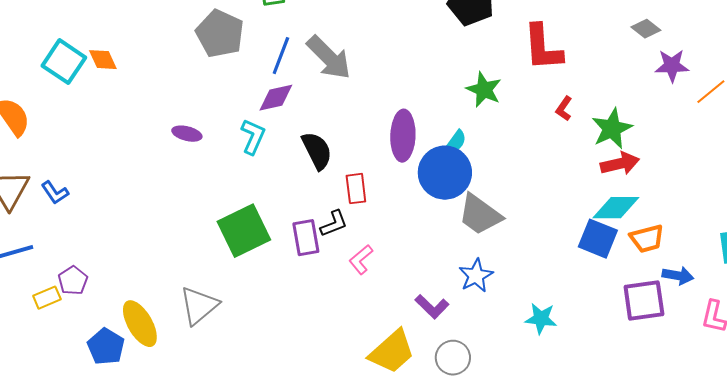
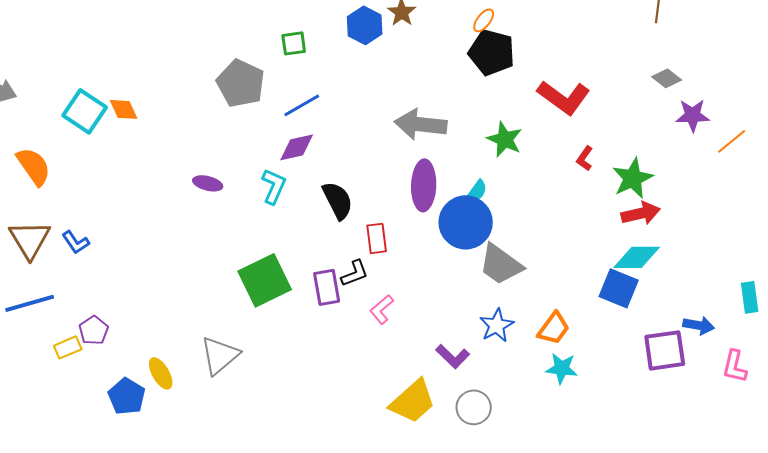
red L-shape: (543, 48) -> (564, 97), turned -50
blue line: (281, 56) -> (302, 105), turned 39
gray arrow: (329, 58) -> (421, 124), moved, turned 141
orange trapezoid: (647, 239) -> (554, 328), moved, turned -39
yellow ellipse: (140, 324) -> (161, 373), size x0.7

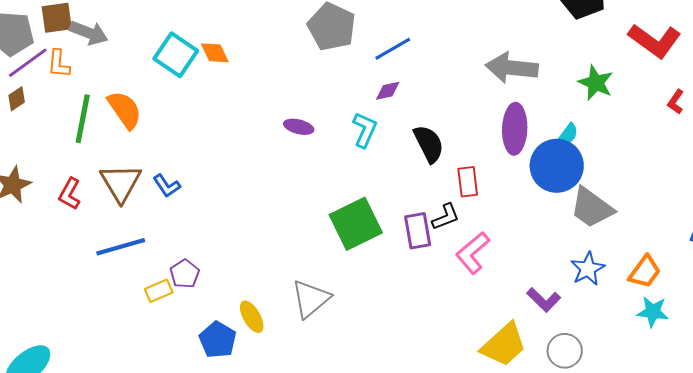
purple diamond: (297, 147) -> (388, 91), size x0.7
pink L-shape: (382, 309) -> (473, 253), size x1.4

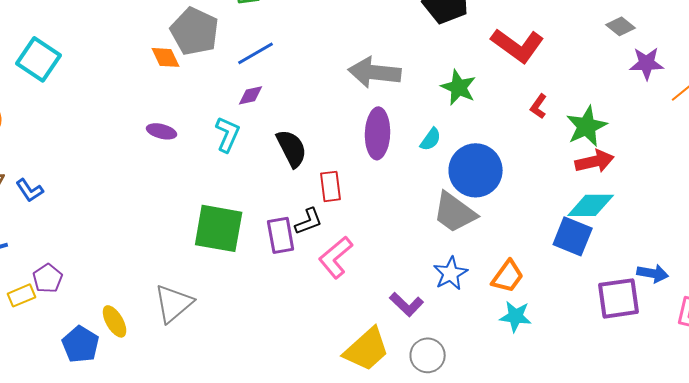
orange diamond: (215, 53) -> (166, 57), moved
blue circle: (557, 166) -> (476, 170), moved
green square: (356, 224) -> (219, 228), turned 36

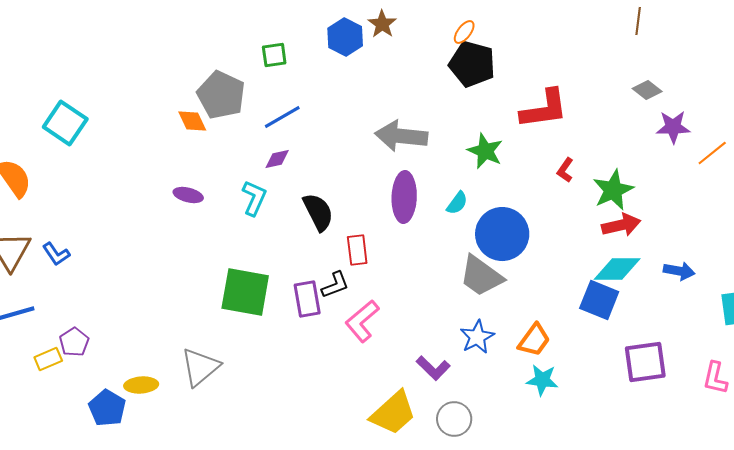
red L-shape: (518, 45) -> (544, 109), turned -44
blue arrow: (653, 273) -> (679, 271), moved
yellow ellipse: (115, 321) -> (141, 385), turned -64

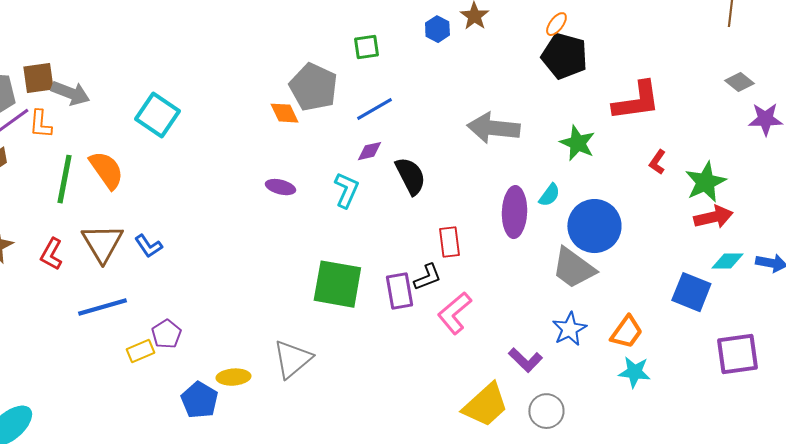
blue hexagon: (345, 37) -> (437, 29), size x0.7
purple ellipse: (404, 197) -> (514, 212), moved
black semicircle: (318, 212) -> (410, 176), moved
cyan diamond: (617, 269) -> (727, 261), moved, size x0.7

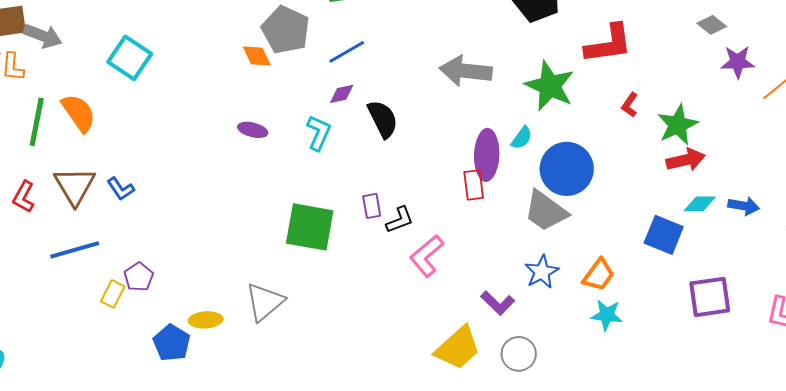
green star: (577, 143) -> (550, 86), size x1.4
red rectangle: (449, 242) -> (474, 185), moved
purple rectangle: (399, 291) -> (372, 206), moved, size x0.7
yellow rectangle: (140, 351) -> (113, 294), turned -40

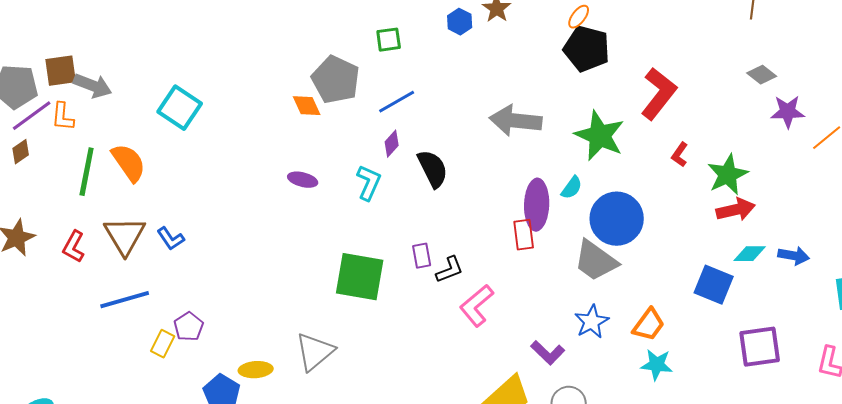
red L-shape: (609, 44) -> (659, 94), turned -44
purple diamond: (342, 94) -> (392, 144), turned -36

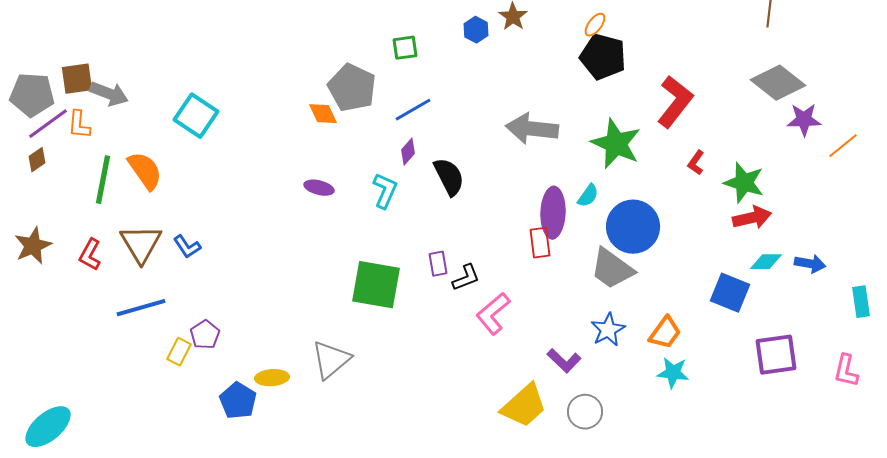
gray diamond: (762, 75) -> (778, 83), size x1.8
green star: (728, 175) -> (744, 183), turned -30

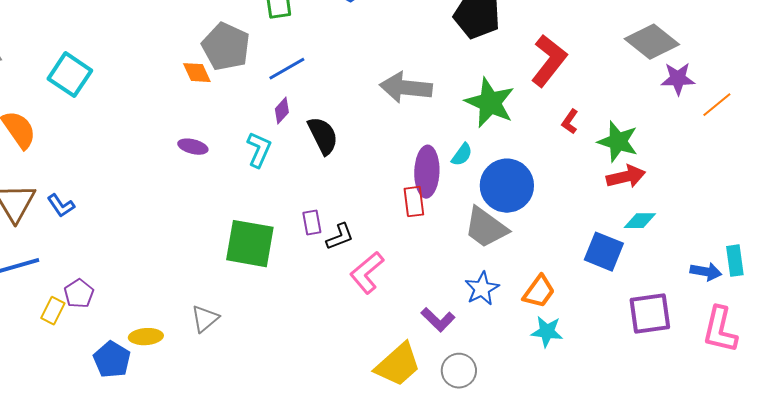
blue arrow: (810, 264) -> (706, 272), moved
gray triangle: (331, 360) -> (205, 319), size x0.7
pink L-shape: (846, 371) -> (720, 330), size x1.4

